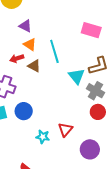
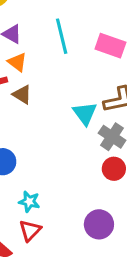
cyan line: (54, 51) -> (62, 36), moved
red triangle: (65, 129) -> (30, 230), moved

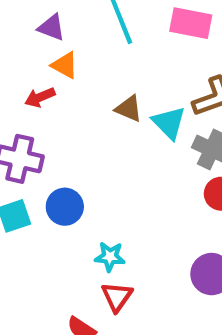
brown triangle: (22, 95) -> (129, 109), moved

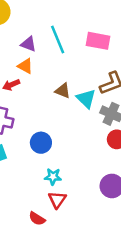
purple triangle: (51, 27) -> (28, 44), moved
blue circle: (65, 207) -> (41, 143), moved

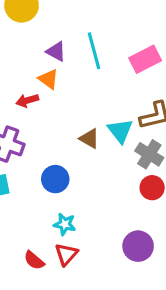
pink rectangle: (98, 41) -> (145, 59), turned -45
brown triangle: (63, 91) -> (89, 139), moved
red semicircle: (37, 219) -> (34, 260), moved

